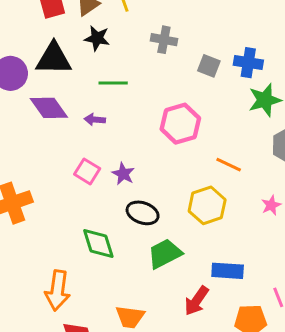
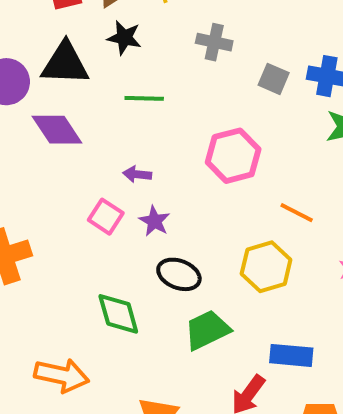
purple arrow: (95, 120) -> (137, 174), moved
orange arrow: (58, 290) -> (62, 375), turned -87

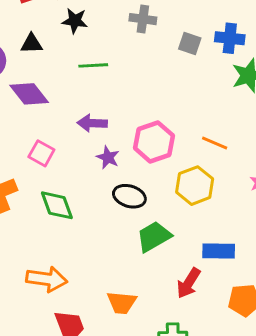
black triangle: (65, 64) -> (32, 44), size x0.6
pink hexagon: (233, 156) -> (154, 142), moved
purple arrow: (137, 174) -> (92, 123), size x1.4
pink square: (106, 217) -> (41, 153), moved
green diamond: (118, 314) -> (57, 205), moved

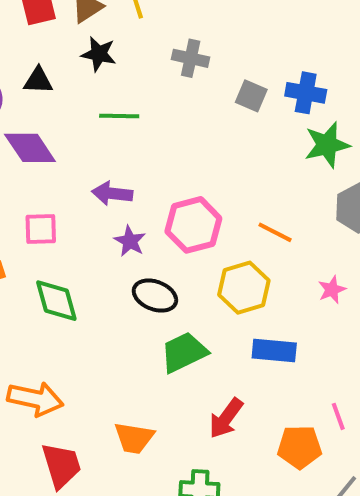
pink square: (41, 153) -> (41, 229), turned -35
blue rectangle: (219, 251) -> (274, 350), moved

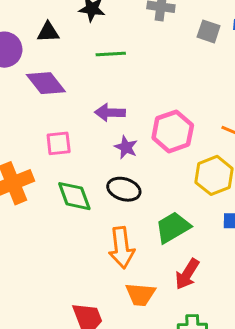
black ellipse: (155, 296) -> (124, 189), moved
orange arrow: (35, 399) -> (122, 248), moved, turned 75
red arrow: (226, 418) -> (187, 274), moved

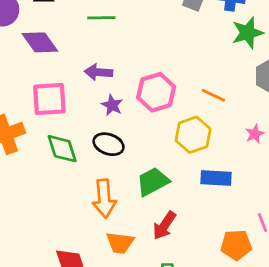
pink square: (59, 143) -> (49, 99), size x1.5

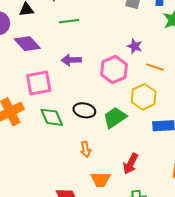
purple star: (112, 105) -> (135, 46), moved
green trapezoid: (153, 182) -> (115, 118), moved
orange arrow: (104, 199) -> (86, 149), size x0.6

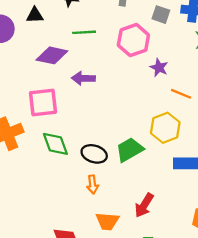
purple diamond: (27, 44) -> (52, 55), moved, turned -40
pink hexagon: (114, 70) -> (133, 40), moved
black ellipse: (84, 110) -> (94, 154), moved

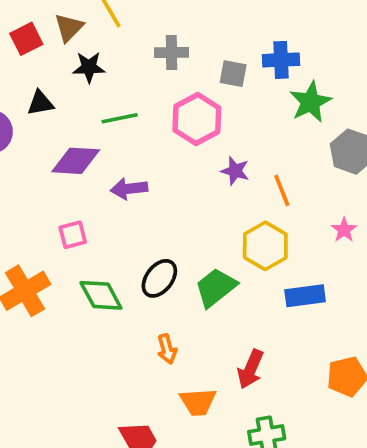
purple star: (159, 68) -> (235, 171), moved
orange line: (181, 94) -> (282, 190), turned 54
pink square: (43, 102) -> (73, 235), size x0.6
black ellipse: (94, 154) -> (159, 278), moved, turned -60

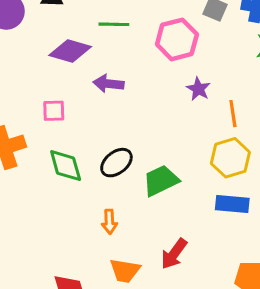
yellow hexagon: (265, 246) -> (230, 158), moved

